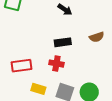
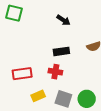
yellow rectangle: (38, 89) -> (38, 96), turned -40

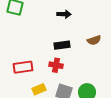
black arrow: (63, 20) -> (64, 14), turned -32

